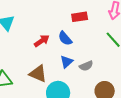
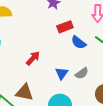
blue semicircle: (65, 38) -> (79, 42), moved
brown triangle: (38, 74) -> (24, 92), moved

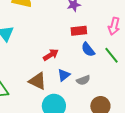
red arrow: (33, 58) -> (51, 55), moved
brown triangle: (24, 92) -> (38, 81), moved

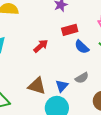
red arrow: (51, 55) -> (41, 46), moved
blue triangle: (64, 75) -> (62, 86), moved

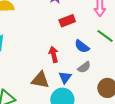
red arrow: (41, 46) -> (54, 54), moved, turned -56
blue semicircle: (82, 47) -> (82, 46), moved

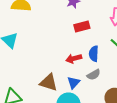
blue semicircle: (82, 46) -> (94, 54), turned 49
red arrow: (54, 54) -> (74, 59), moved, turned -98

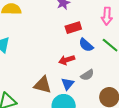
blue semicircle: (94, 54) -> (86, 45), moved, turned -49

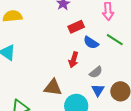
red arrow: (67, 60) -> (74, 60), turned -49
blue triangle: (68, 84) -> (98, 90), moved

